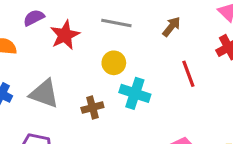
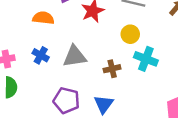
gray triangle: (44, 94) -> (75, 56), turned -30

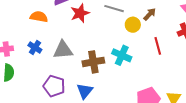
yellow circle: (130, 34) -> (133, 25), moved
brown cross: (112, 69) -> (93, 62), size x1.5

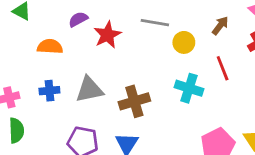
brown arrow: (150, 14) -> (220, 26), moved
blue cross: (35, 47) -> (49, 91), turned -32
cyan cross: (122, 55) -> (189, 88), moved

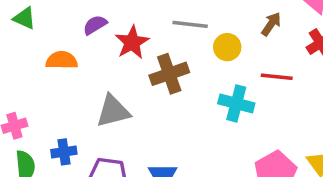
red line: (223, 68) -> (277, 77), turned -60
blue cross: (49, 91) -> (64, 152), moved
brown cross: (134, 101) -> (169, 74), moved

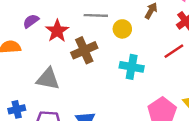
red line: (277, 77) -> (174, 51), moved, turned -35
gray triangle: (113, 111) -> (48, 79), turned 30

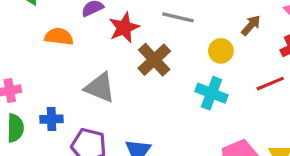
yellow circle: (122, 29) -> (221, 51), moved
brown cross: (84, 50) -> (154, 60), turned -30

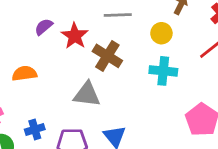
orange semicircle: (59, 37) -> (24, 73), moved
gray triangle: (100, 87) -> (87, 94), moved

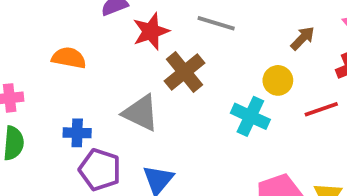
yellow circle: (161, 33) -> (278, 80), moved
blue cross: (35, 129) -> (77, 133), moved

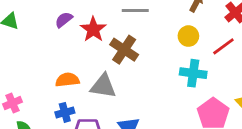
orange semicircle: (69, 58) -> (67, 80), moved
cyan cross: (250, 116) -> (193, 73), moved

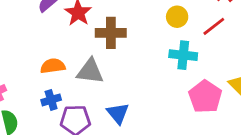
brown cross: (124, 50) -> (111, 33), turned -32

